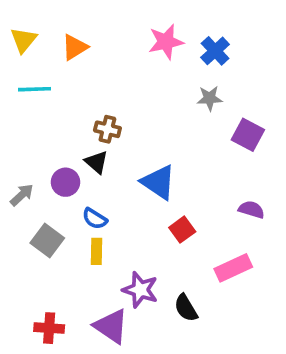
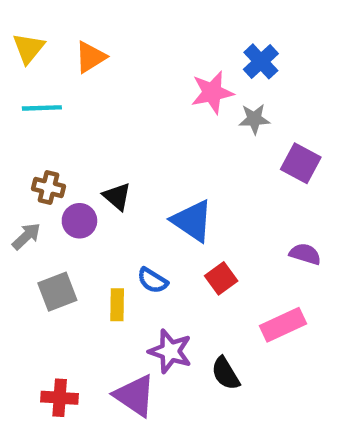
pink star: (166, 42) -> (212, 92), moved
brown cross: (107, 129) -> (48, 188), moved
blue semicircle: (95, 219) -> (152, 280), moved
gray square: (47, 241) -> (57, 292), turned 32

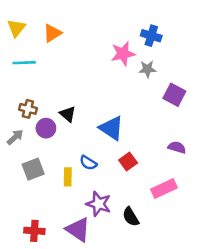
blue cross: (261, 61) -> (151, 36), turned -30

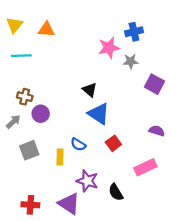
orange triangle: (52, 33) -> (46, 29), turned 36
blue cross: (151, 36) -> (134, 32), turned -30
black triangle: (68, 114) -> (90, 90), moved

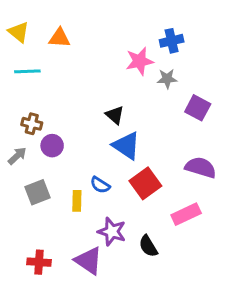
yellow triangle: (14, 25) -> (19, 32), turned -30
purple semicircle: (157, 131) -> (201, 167), size x1.5
red square: (113, 143) -> (145, 183), size x1.5

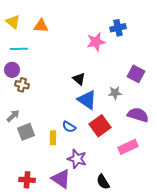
gray star: (167, 79) -> (115, 93), moved
purple circle: (52, 146) -> (12, 70), moved
gray arrow: (17, 156) -> (13, 116), moved
black semicircle: (148, 246) -> (103, 182), moved

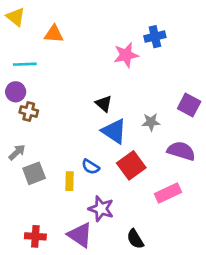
yellow triangle: (13, 22) -> (16, 17), moved
purple square: (136, 74) -> (189, 105), moved

